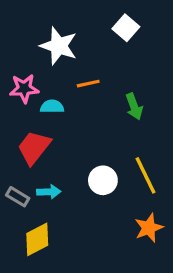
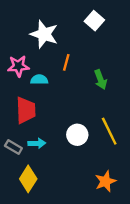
orange line: (88, 84) -> (66, 62), turned -63
red trapezoid: (34, 147) -> (26, 110), turned 140
orange star: (149, 228) -> (105, 181), moved
yellow diamond: (37, 239) -> (28, 179), turned -30

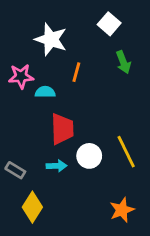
green arrow: (101, 80) -> (123, 62), moved
red trapezoid: (26, 110) -> (62, 129), moved
cyan arrow: (37, 143) -> (57, 166), moved

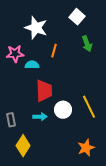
gray rectangle: (15, 170) -> (11, 120), turned 48

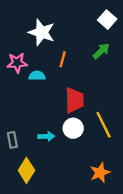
white square: (77, 17) -> (107, 20), moved
green arrow: (87, 44) -> (101, 51), turned -112
red trapezoid: (44, 91) -> (74, 100), moved

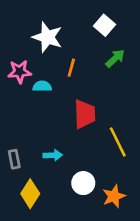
white square: (107, 20) -> (104, 25), moved
white circle: (73, 128) -> (83, 183), moved

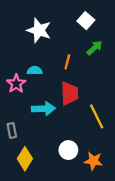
orange line: (71, 68) -> (67, 62), moved
pink star: (20, 72) -> (16, 84), moved, turned -30
cyan arrow: (53, 155) -> (43, 109), moved, size x1.5
orange star: (114, 196) -> (93, 161), turned 30

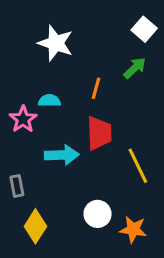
white square: (86, 21) -> (144, 29), moved

